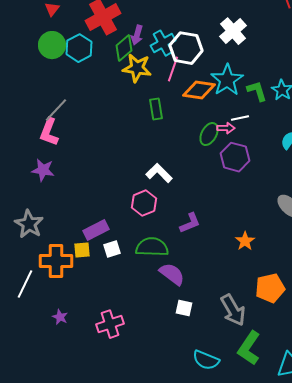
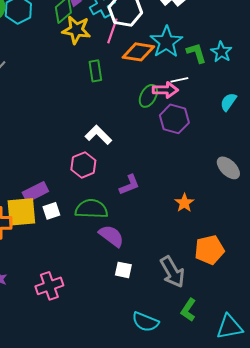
pink arrow: (226, 128) -> (165, 90), size x1.4
yellow square: (82, 250) -> (21, 212), size x1.8
green L-shape: (249, 348) -> (188, 310), size x0.7

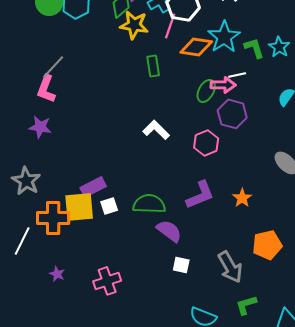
pink hexagon: (83, 165) -> (206, 143), moved
purple L-shape: (129, 185) -> (200, 195), moved, size x1.4
green L-shape: (188, 310) -> (246, 305), turned 40

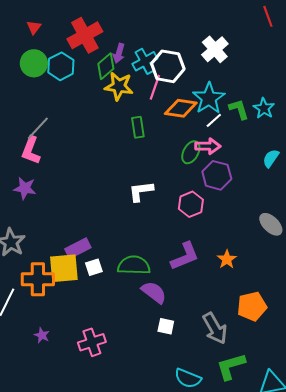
white line: (237, 75) -> (214, 120), moved, turned -30
white L-shape: (156, 130) -> (141, 191), turned -52
green L-shape: (246, 305) -> (231, 366), size x1.4

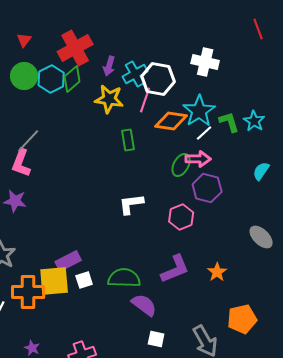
white cross: (215, 49) -> (205, 62), turned -36
green diamond: (106, 66) -> (72, 79), moved

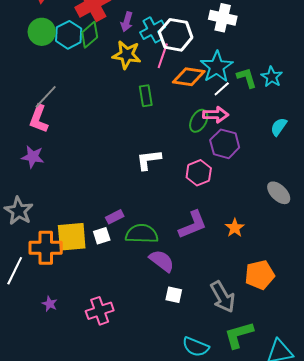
purple rectangle: (68, 261) -> (115, 217), moved, size x0.7

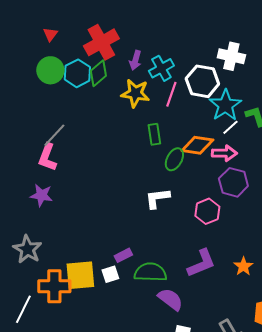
white hexagon: (176, 35) -> (202, 81), moved
orange diamond: (189, 77) -> (197, 145), moved
green ellipse: (199, 121) -> (174, 159), moved

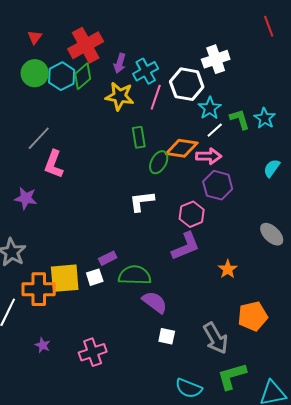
white cross: (231, 56) -> (216, 59), turned -32
cyan star: (225, 105) -> (210, 108), size x0.7
pink L-shape: (47, 157) -> (54, 164), moved
purple L-shape: (201, 263) -> (186, 246), moved

